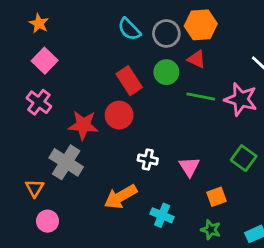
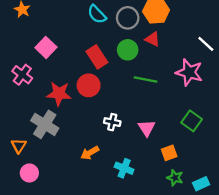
pink square: (45, 61) -> (46, 47), moved
green line: (201, 96) -> (145, 79), moved
orange arrow: (121, 197) -> (90, 153), size x0.7
green star: (211, 230) -> (175, 178), moved

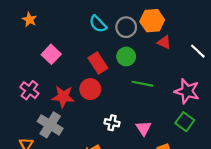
red triangle: (153, 39) -> (164, 42), moved
pink star: (189, 72) -> (187, 91), moved
pink cross: (22, 75) -> (29, 90), moved

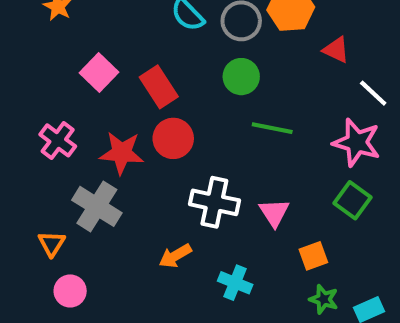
red triangle: (164, 42) -> (336, 50), moved
white line: (198, 51) -> (373, 93), moved
red rectangle: (98, 63) -> (159, 87), moved
white cross: (112, 123) -> (214, 202), size x1.6

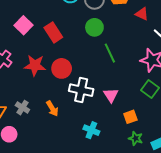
green line: (272, 128) -> (110, 53), turned 54
red circle: (173, 138) -> (62, 68), moved
gray cross: (97, 206) -> (22, 108), moved, size x0.6
orange arrow: (175, 256) -> (52, 109), moved, turned -91

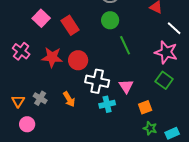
cyan cross: (91, 130) -> (107, 104), moved, turned -35

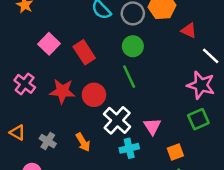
green line: (125, 45) -> (129, 77), moved
green square: (164, 80) -> (198, 119), turned 30
white cross: (97, 81) -> (117, 120), turned 30
orange triangle: (18, 101) -> (17, 133), moved, turned -32

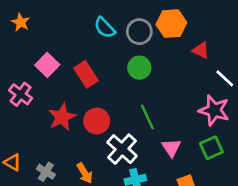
green line: (129, 77) -> (147, 117), moved
pink cross: (25, 84) -> (21, 94), moved
red star: (62, 91) -> (62, 117), turned -30
pink triangle: (152, 126) -> (171, 148), moved

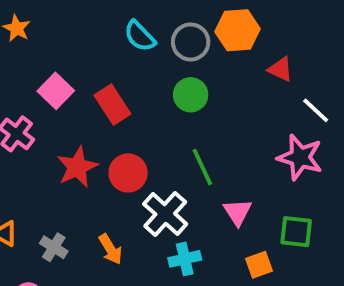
green square: (211, 148) -> (296, 232), moved, turned 30

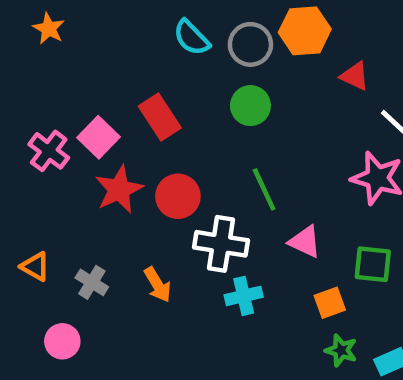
pink square: (56, 91) -> (99, 137), moved
pink triangle: (238, 212) -> (305, 242), turned -32
white cross: (165, 214) -> (221, 244), turned -33

